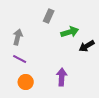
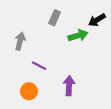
black arrow: (87, 46) -> (97, 20), moved
purple line: (20, 59) -> (39, 66), moved

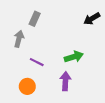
gray rectangle: (55, 18) -> (35, 19), moved
green arrow: (78, 36) -> (74, 57), moved

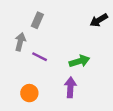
purple line: (37, 62) -> (40, 57), moved

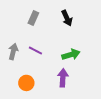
black arrow: (99, 20) -> (67, 18), moved, turned -84
gray arrow: (20, 42) -> (13, 52), moved

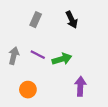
green arrow: (71, 55) -> (62, 59), moved
purple arrow: (63, 78) -> (80, 86), moved

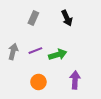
purple line: (38, 55) -> (35, 51), turned -48
orange circle: (28, 90) -> (38, 82), moved

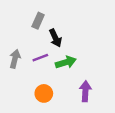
black arrow: (67, 18) -> (55, 38), moved

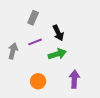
black arrow: (55, 38) -> (58, 33), moved
purple line: (40, 58) -> (35, 42), moved

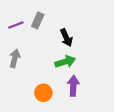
purple line: (35, 42) -> (16, 25), moved
purple arrow: (74, 79) -> (73, 86), moved

